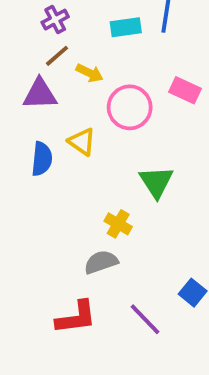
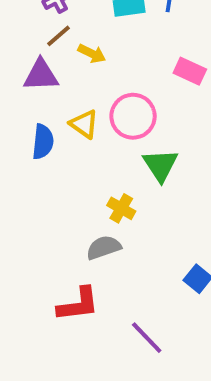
pink circle: (130, 107) -> (133, 116), moved
purple line: (145, 319) -> (147, 338), moved

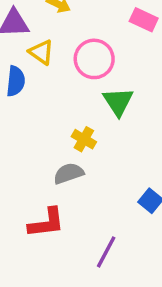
yellow triangle: (84, 124) -> (41, 52), moved
purple line: (147, 338) -> (106, 252), turned 72

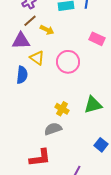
green triangle: (118, 102) -> (93, 105), moved, turned 48

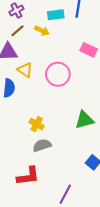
yellow arrow: (47, 30) -> (42, 31), moved
yellow cross: (62, 109) -> (37, 124), moved

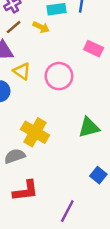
yellow cross: (37, 124) -> (35, 132), size x1.6
gray semicircle: (42, 145) -> (15, 156), moved

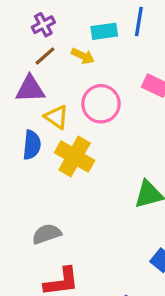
pink circle: (59, 76) -> (101, 104), moved
yellow cross: (35, 132) -> (75, 157), moved

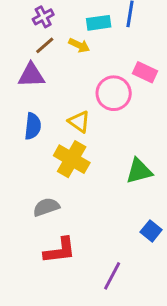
pink circle: (101, 104) -> (114, 93), moved
yellow triangle: (56, 117) -> (79, 122), moved
yellow cross: (75, 157) -> (72, 159), moved

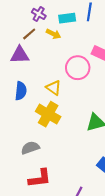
purple cross: (43, 17) -> (39, 14), moved, turned -32

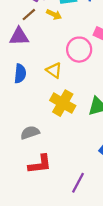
yellow cross: (48, 114) -> (63, 103), moved

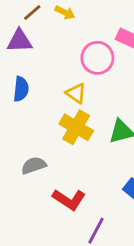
yellow triangle: (54, 70) -> (76, 93), moved
red L-shape: (40, 164) -> (69, 199), moved, turned 40

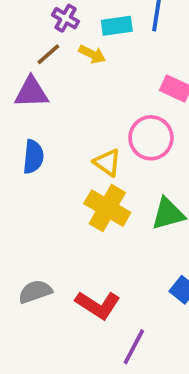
pink circle: (97, 58) -> (151, 138), moved
gray semicircle: (34, 165) -> (35, 292), moved

